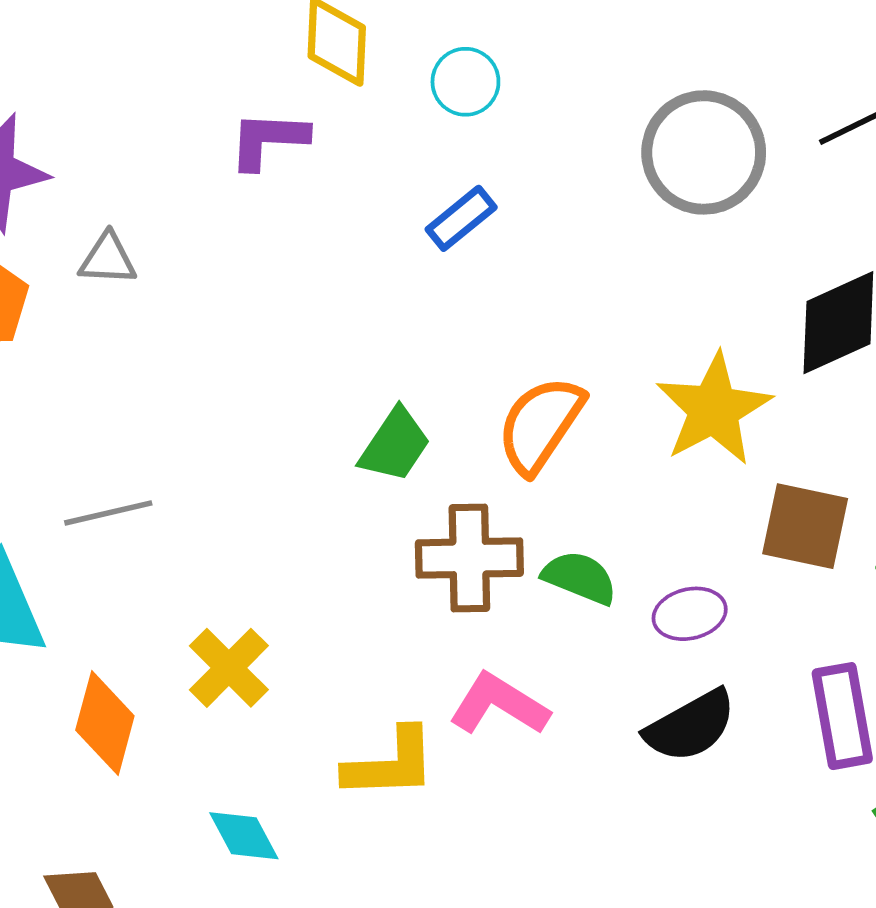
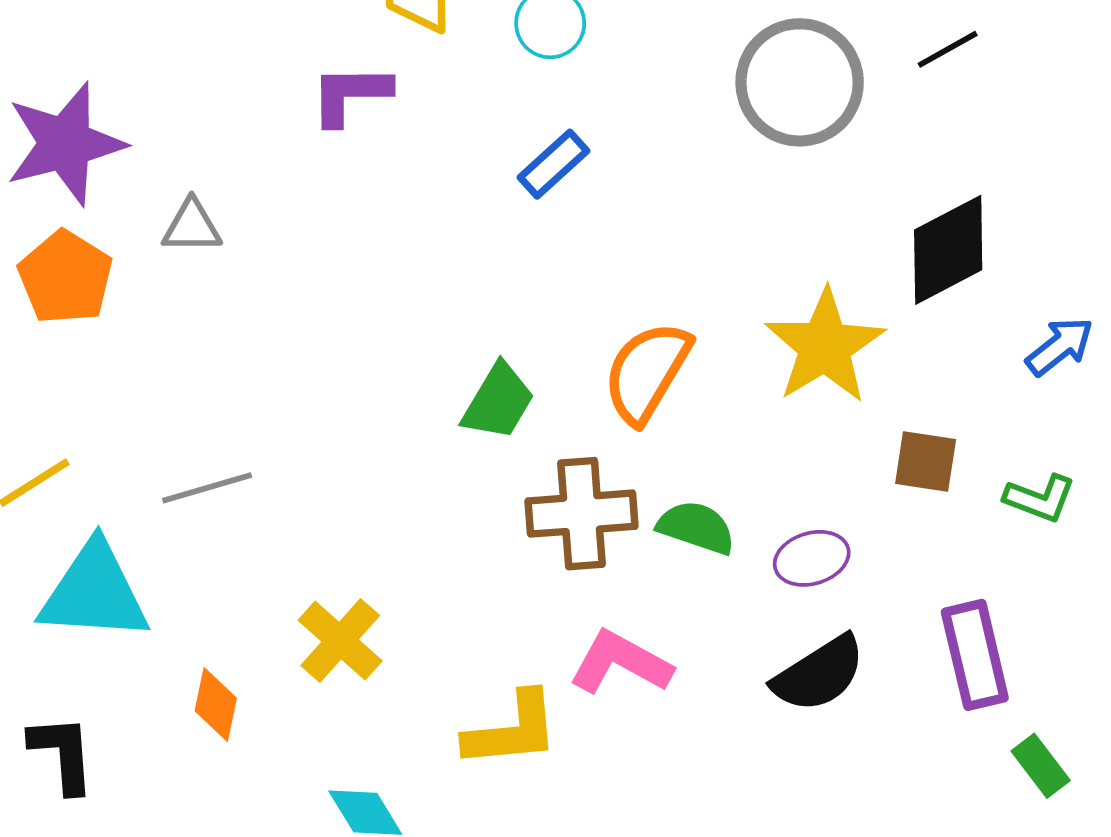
brown square: (805, 526) -> (926, 461), size x0.7
orange diamond: (105, 723) -> (216, 705), size x0.7

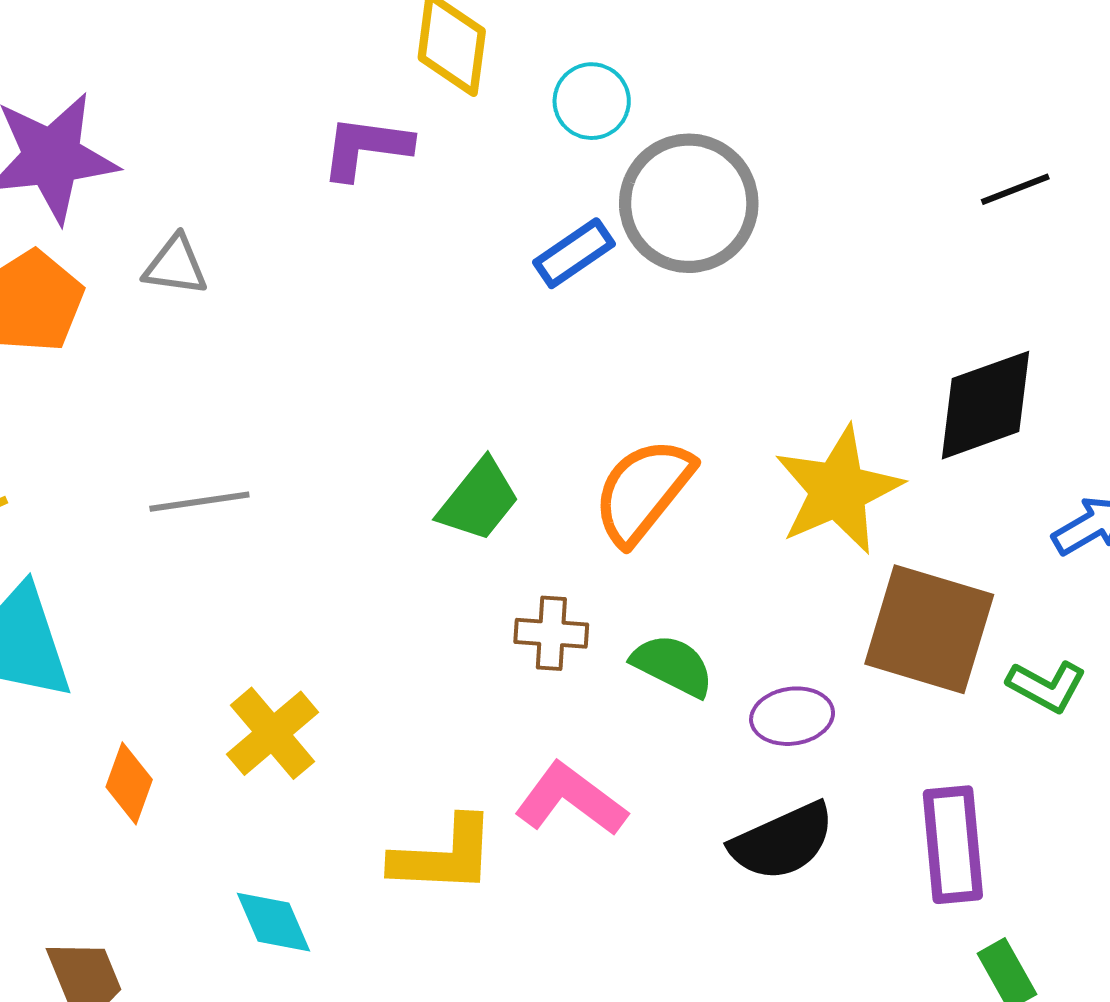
gray circle: (800, 82) -> (689, 203), moved
brown square: (926, 461) -> (929, 629), size x1.8
gray line: (207, 488) -> (199, 502), moved
brown cross: (582, 514) -> (551, 633), size x0.6

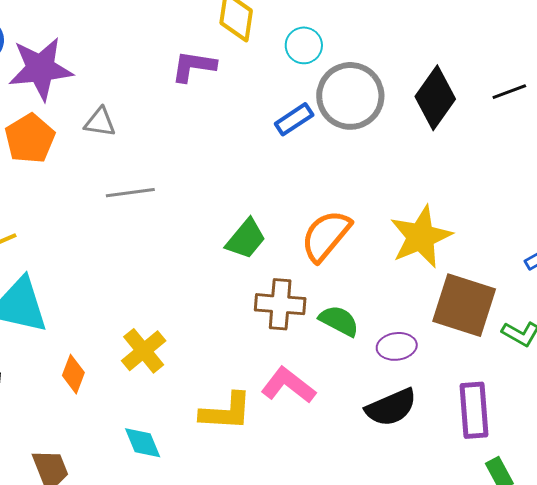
black diamond: (986, 405) -> (435, 98), moved, turned -36
gray line: (199, 502) -> (130, 193), moved
brown cross: (551, 633) -> (280, 304), size x1.4

